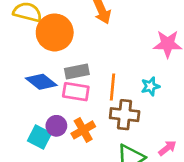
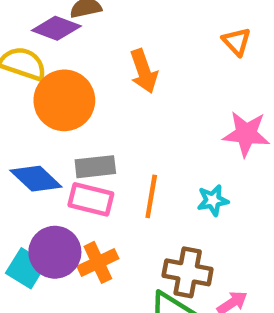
brown cross: (125, 115) -> (188, 272), moved
purple circle: (56, 126) -> (55, 252), size x1.5

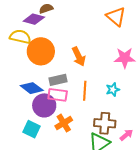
orange triangle: (236, 42) -> (116, 17), size x1.5
orange arrow: (144, 71) -> (79, 56), moved
purple circle: (55, 252) -> (44, 105), moved

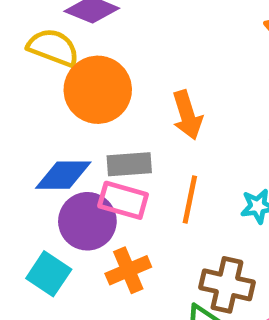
blue diamond: (32, 88) -> (63, 175), turned -45

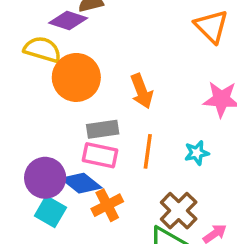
blue diamond: (63, 175) -> (81, 183), moved, turned 42
purple circle: (87, 221) -> (45, 178), moved
brown cross: (227, 285) -> (179, 211), turned 36

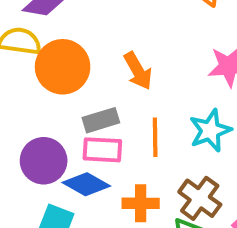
cyan star: (197, 153) -> (210, 131), size x1.5
purple circle: (45, 178) -> (44, 161), moved
orange cross: (107, 205) -> (141, 203), moved, turned 36

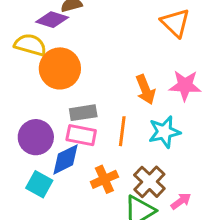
orange arrow: (138, 71) -> (145, 90), moved
blue diamond: (86, 184) -> (65, 159), turned -64
orange cross: (141, 203) -> (104, 179), turned -32

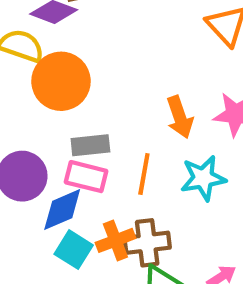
brown cross: (149, 182) -> (147, 243), moved, turned 36
cyan square: (39, 184) -> (74, 250), moved

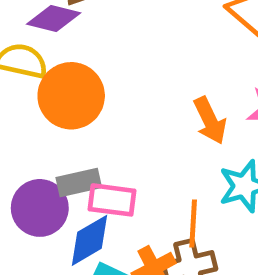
gray rectangle: (90, 145) -> (79, 182), moved
orange line: (144, 174) -> (193, 223), moved

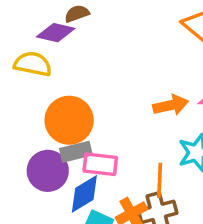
orange circle: (71, 96) -> (69, 120), moved
orange arrow: (210, 121) -> (171, 105), turned -76

